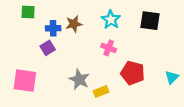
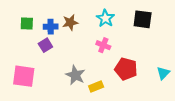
green square: (28, 12) -> (27, 23), moved

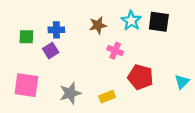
cyan star: (105, 18) -> (131, 21), moved
brown star: (70, 22) -> (98, 25), moved
green square: (27, 23) -> (26, 37), moved
gray star: (75, 75) -> (70, 93), moved, turned 30

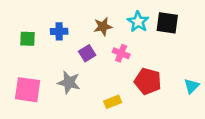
purple square: (51, 51) -> (87, 53), moved
gray star: (70, 93) -> (69, 82), moved, turned 30

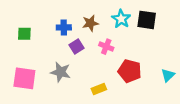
blue cross: (59, 31) -> (64, 27), moved

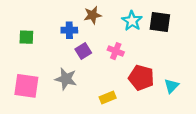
brown star: (90, 23) -> (93, 15), moved
cyan triangle: (168, 75) -> (171, 86), moved

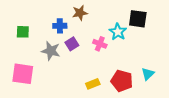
cyan star: (132, 21) -> (118, 32), moved
red pentagon: (141, 78) -> (122, 81), moved
gray star: (66, 79) -> (51, 51), moved

